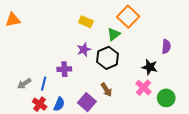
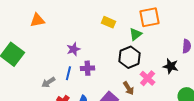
orange square: (128, 17) -> (150, 17), turned 35
purple star: (84, 50) -> (73, 49), moved
blue line: (44, 84) -> (68, 73), moved
pink cross: (144, 88) -> (148, 78), moved

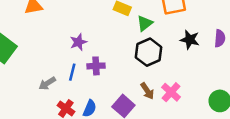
green triangle: (136, 34) -> (145, 23), moved
black star: (171, 66) -> (190, 40), moved
pink cross: (148, 78) -> (171, 92), moved

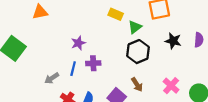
pink cross: (171, 92) -> (171, 86), moved

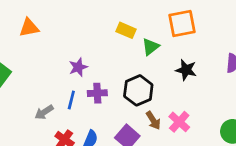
black star: (173, 41) -> (186, 70), moved
black hexagon: (138, 52) -> (138, 90), moved
pink cross: (171, 86) -> (179, 122), moved

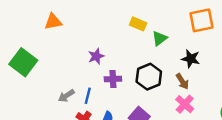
orange square: (182, 23) -> (201, 20), moved
blue line: (71, 100) -> (88, 96), moved
brown arrow: (153, 120) -> (182, 81), moved

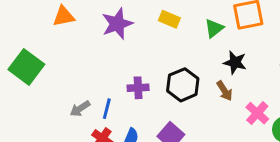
green triangle: (160, 38) -> (214, 28), moved
purple star: (96, 56) -> (117, 24), moved, size x1.5
pink cross: (185, 104) -> (257, 113), moved

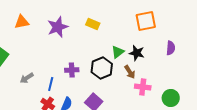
green triangle: (214, 28) -> (118, 52), moved
gray arrow: (80, 109) -> (27, 78), moved
pink cross: (257, 113) -> (143, 87), moved, turned -35

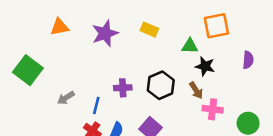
green triangle: (118, 52) -> (190, 46), moved, turned 40

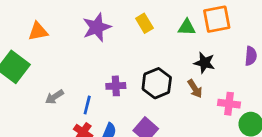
orange triangle: (59, 27) -> (38, 31), moved
yellow rectangle: (149, 30) -> (144, 23), turned 36
green triangle: (190, 46) -> (187, 27), moved
pink cross: (213, 109) -> (229, 104), moved

